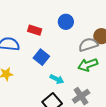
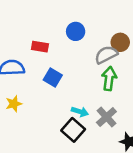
green arrow: (88, 65) -> (109, 79), turned 126
cyan arrow: (57, 79) -> (80, 112), moved

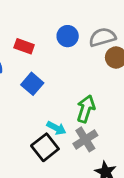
gray semicircle: (106, 55) -> (102, 37), moved
green arrow: (109, 79) -> (86, 109), moved

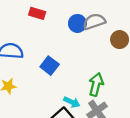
gray semicircle: (102, 37) -> (94, 22), moved
red rectangle: (24, 46) -> (37, 13), moved

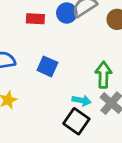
red rectangle: (37, 13) -> (35, 19), moved

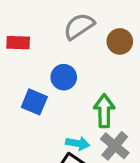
blue circle: (67, 13) -> (64, 77), moved

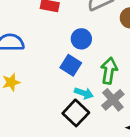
blue square: (34, 102) -> (71, 65), moved

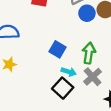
blue circle: (81, 39) -> (87, 13), moved

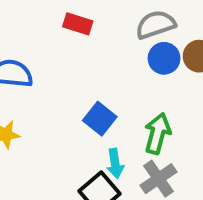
cyan arrow: (69, 72) -> (115, 163), turned 56

